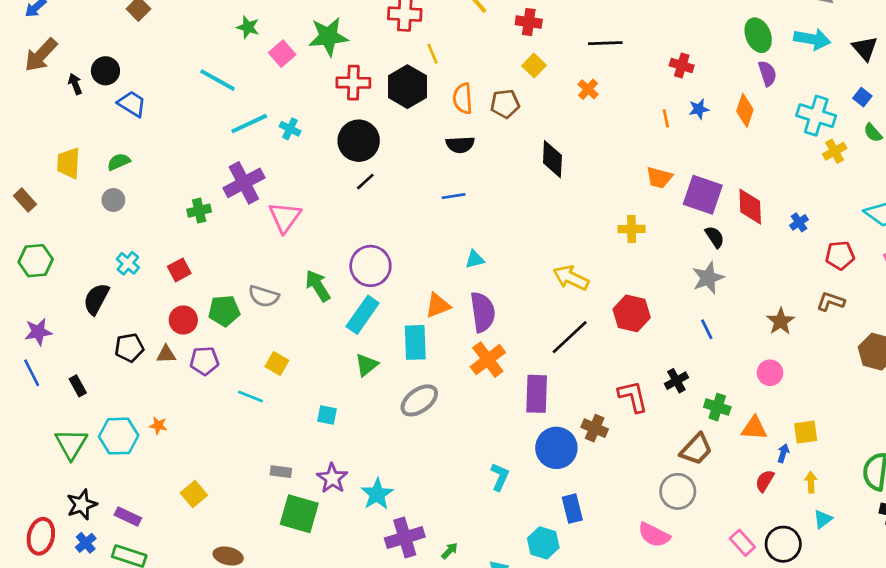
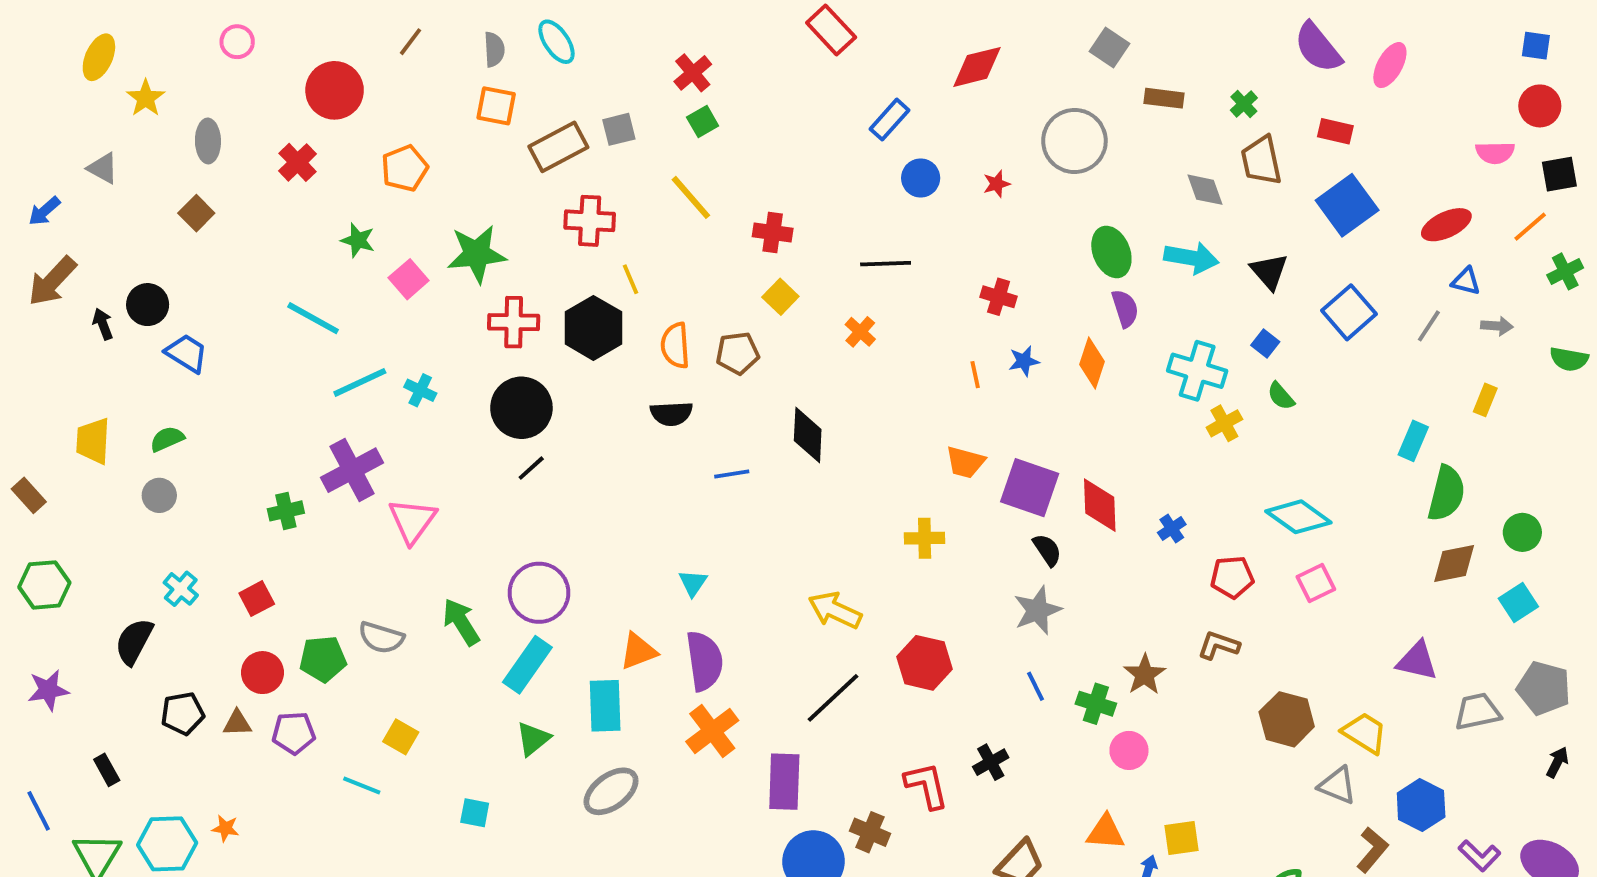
blue line: (454, 196) -> (732, 474), moved
cyan triangle: (475, 259) -> (693, 583), turned -42
blue line: (32, 373) -> (39, 811), moved
green cross: (717, 407) -> (1096, 704), moved

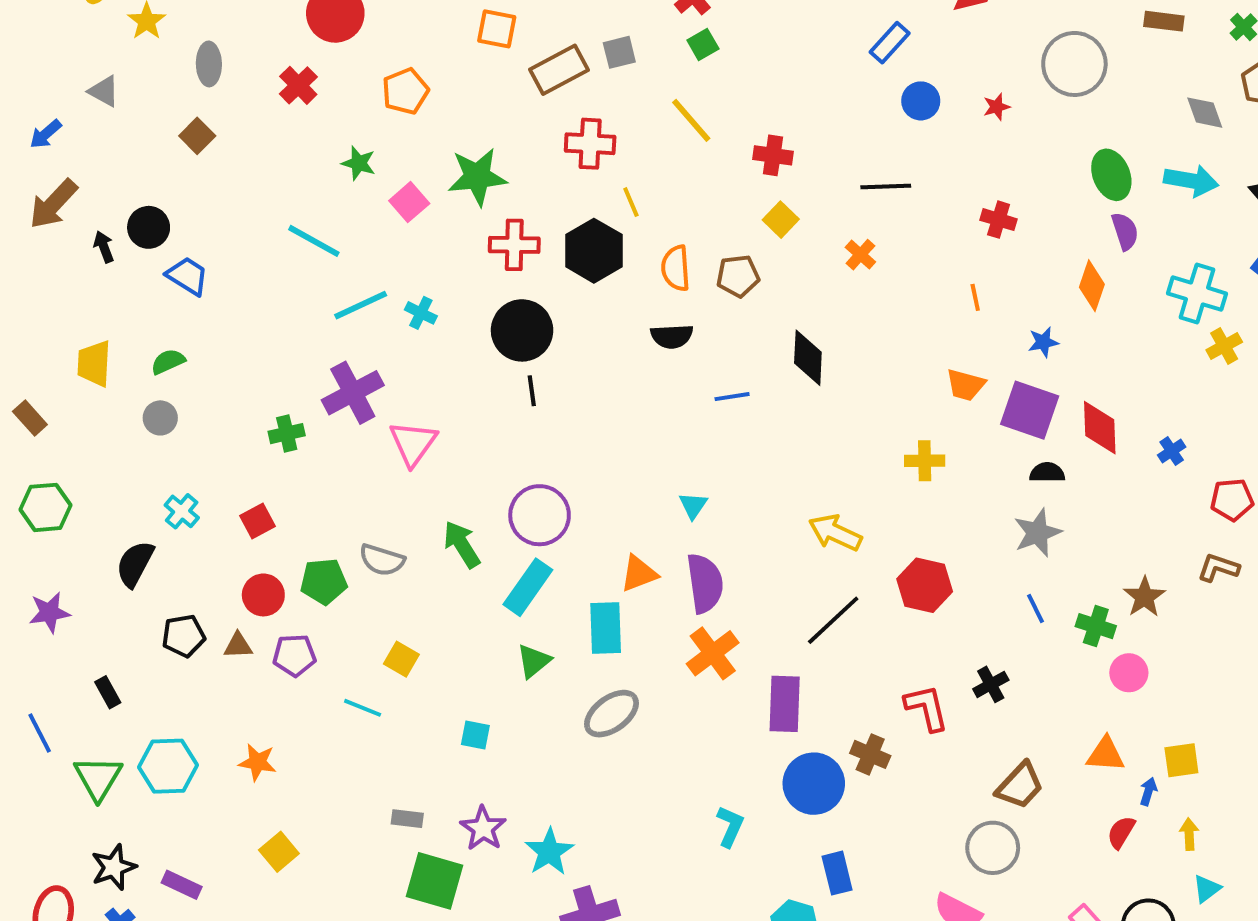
blue star: (1024, 361) -> (1043, 342), moved
black line: (531, 468) -> (532, 391), turned -56
black semicircle: (1047, 550) -> (1047, 472), turned -56
orange star: (225, 828) -> (258, 762), moved, size x1.4

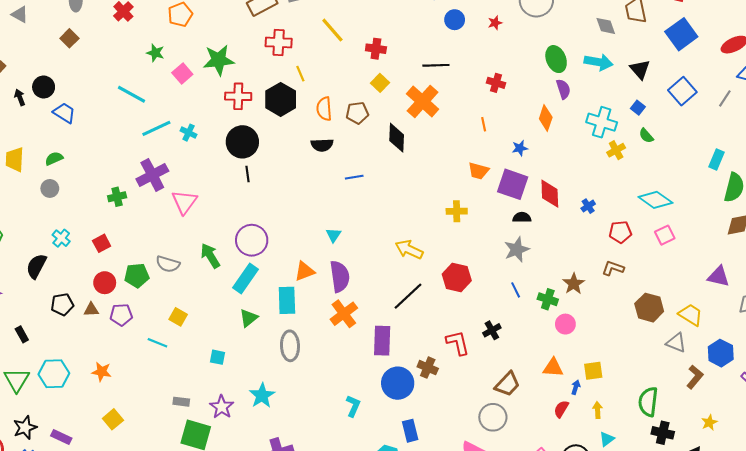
orange cross: (860, 255) -> (423, 101), size x2.0
black diamond: (808, 358) -> (397, 138), moved
gray ellipse: (611, 714) -> (290, 346), turned -56
cyan star: (549, 852) -> (262, 396), moved

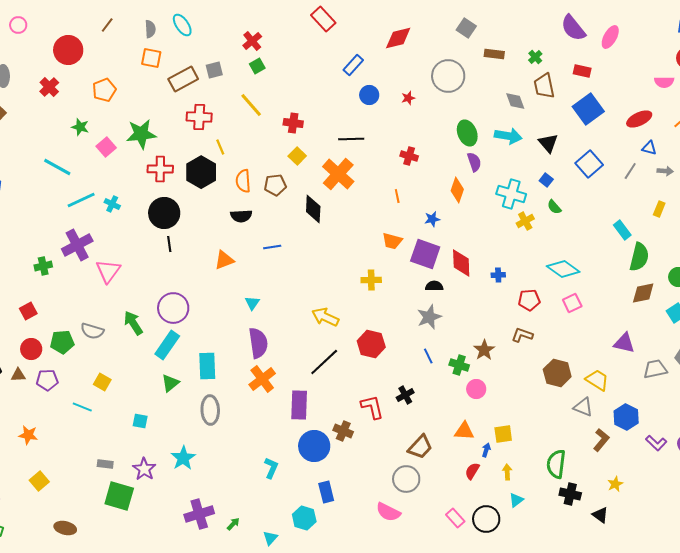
cyan rectangle: (717, 159) -> (622, 230), turned -60
blue cross: (588, 206) -> (498, 275), turned 32
orange triangle: (304, 271) -> (224, 260), moved

